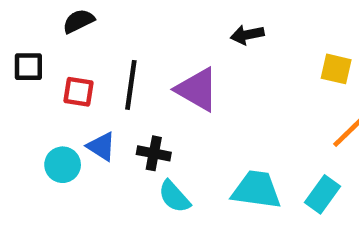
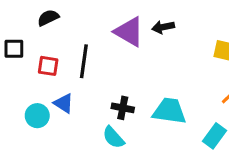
purple triangle: (197, 89) -> (129, 32), moved
black cross: (154, 153) -> (123, 108), moved
cyan trapezoid: (256, 190) -> (169, 111), moved

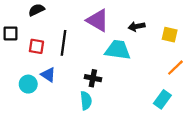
black arrow: (163, 27) -> (137, 26), moved
cyan trapezoid: (169, 111) -> (118, 50), moved
cyan semicircle: (113, 137) -> (86, 101), turned -144

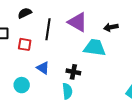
black line: (64, 43) -> (48, 29), moved
blue triangle: (48, 75) -> (43, 68), moved
cyan circle: (28, 84) -> (22, 85), moved

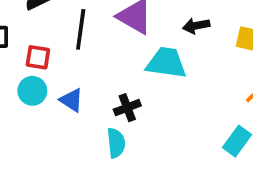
black cross: (73, 72) -> (127, 108), turned -32
cyan circle: (22, 85) -> (32, 91), moved

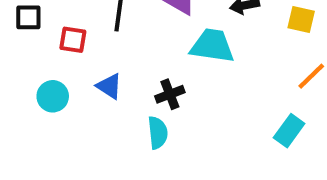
cyan circle: (32, 91) -> (53, 96), moved

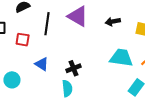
cyan trapezoid: (212, 46) -> (121, 58), moved
cyan circle: (53, 96) -> (12, 80), moved

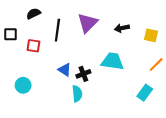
purple triangle: (78, 16) -> (88, 23), turned 45
cyan trapezoid: (121, 58) -> (113, 61), moved
blue triangle: (42, 64) -> (65, 70), moved

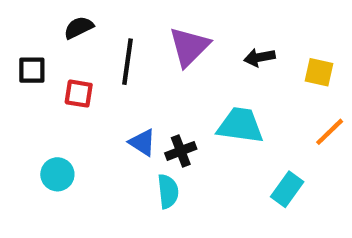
cyan rectangle: (145, 93) -> (287, 189), moved

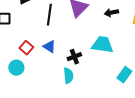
red square: (79, 94) -> (26, 48), moved, turned 32
blue triangle: (142, 142) -> (49, 47), moved

